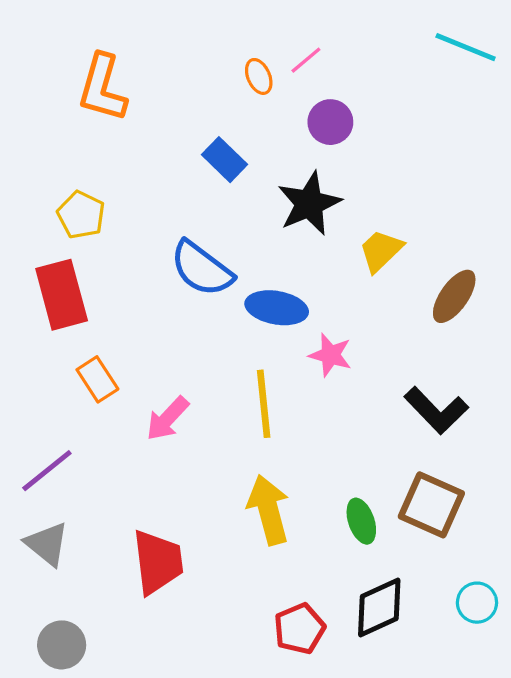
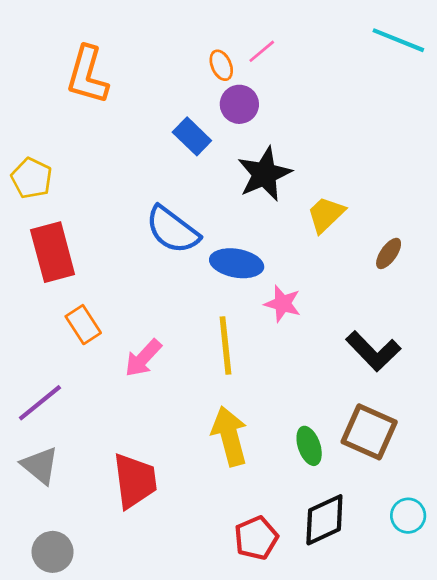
purple circle: (330, 122) -> (239, 104), moved
yellow pentagon: (81, 215) -> (32, 178), moved
brown ellipse: (454, 296) -> (389, 253), size x0.7

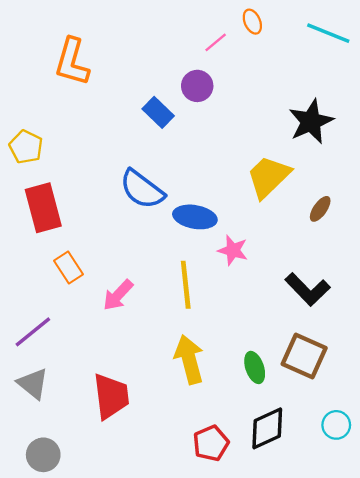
orange ellipse: (221, 65) -> (252, 22), moved
black star: (264, 174) -> (311, 122), moved
yellow trapezoid: (326, 214) -> (268, 177), size x1.4

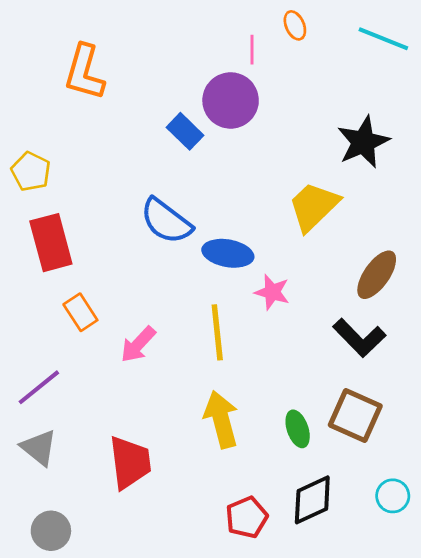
pink line: (216, 42) -> (252, 50), turned -50
purple circle: (197, 86) -> (231, 100), size x1.5
brown ellipse: (320, 209) -> (377, 275), moved, size x1.6

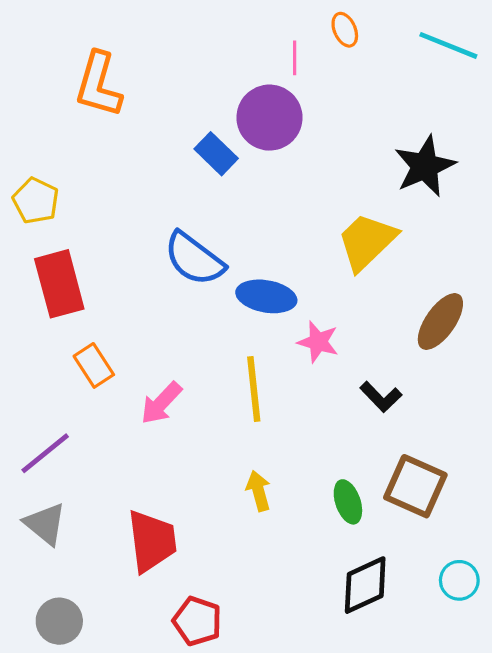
black L-shape: (359, 338) -> (381, 397), moved, size x0.7
yellow arrow: (221, 419) -> (259, 491), size x0.6
red pentagon: (247, 517) -> (197, 621), moved, turned -30

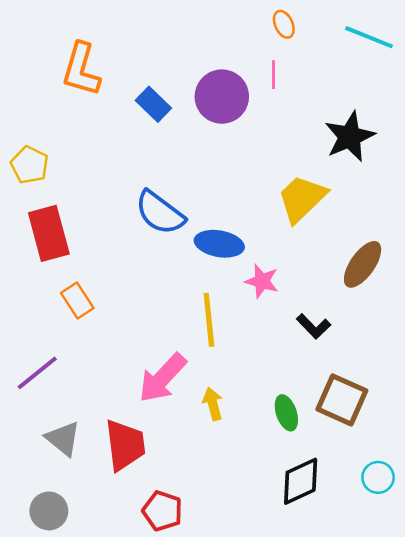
pink line: (295, 58) -> (273, 75), moved
blue rectangle: (216, 154) -> (153, 104), moved
pink arrow: (161, 403) -> (162, 378), moved, size x1.4
gray triangle: (45, 524) -> (63, 439), moved

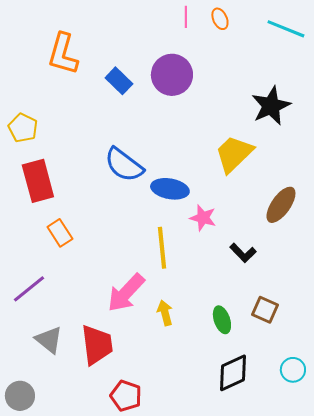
pink line: (273, 75) -> (186, 17), moved
brown square: (342, 400) -> (265, 310), size x0.7
gray circle: (49, 511) -> (20, 396), moved

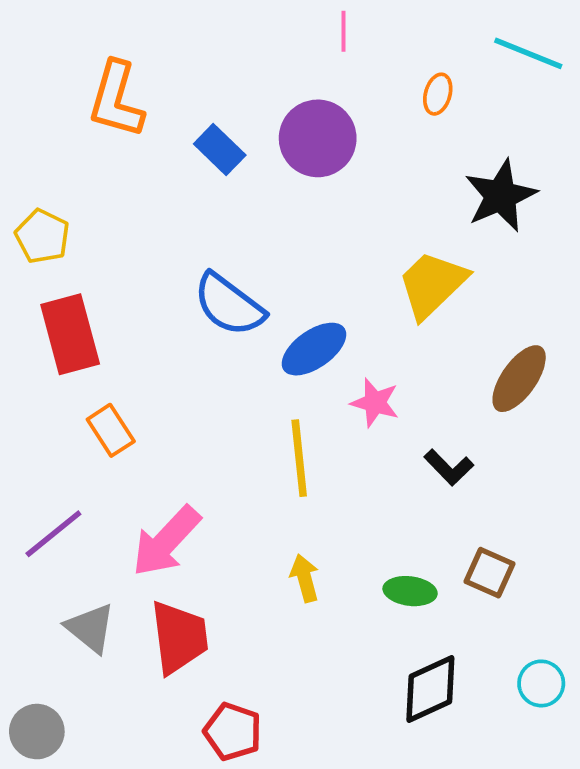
orange ellipse: (220, 19) -> (438, 94), moved, turned 40
blue ellipse: (170, 189) -> (314, 349), turned -45
pink arrow: (126, 293) -> (166, 541), moved
green ellipse: (222, 320) -> (410, 591), turned -64

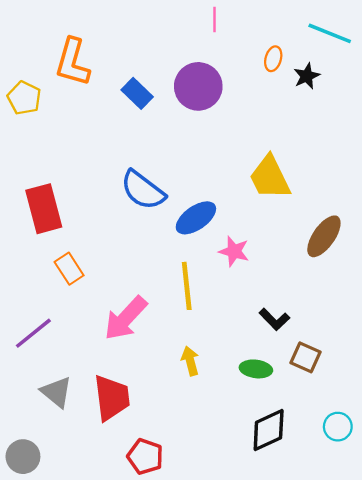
black star: (501, 196) -> (307, 76), moved, size x0.6
yellow pentagon: (42, 236) -> (24, 98), moved
yellow trapezoid: (432, 284) -> (270, 178), turned -72
black L-shape: (449, 467) -> (274, 319), moved
pink arrow: (166, 541) -> (126, 318), moved

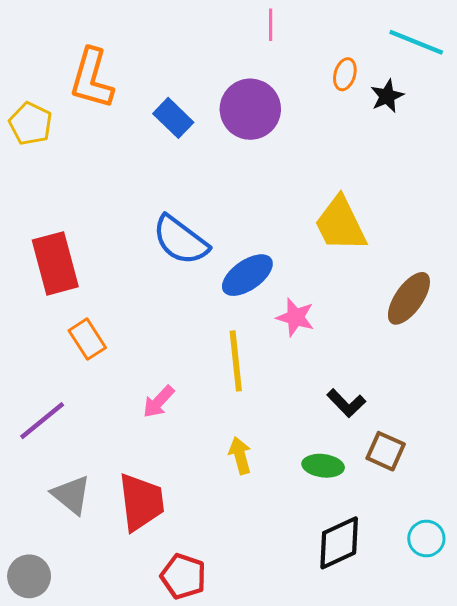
pink arrow: (126, 318) -> (159, 402), size x0.6

